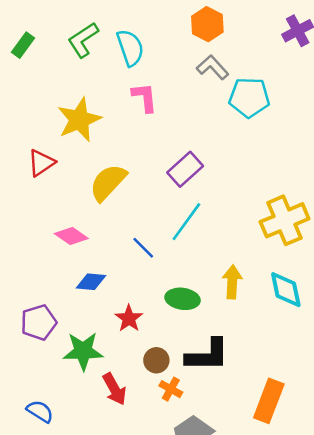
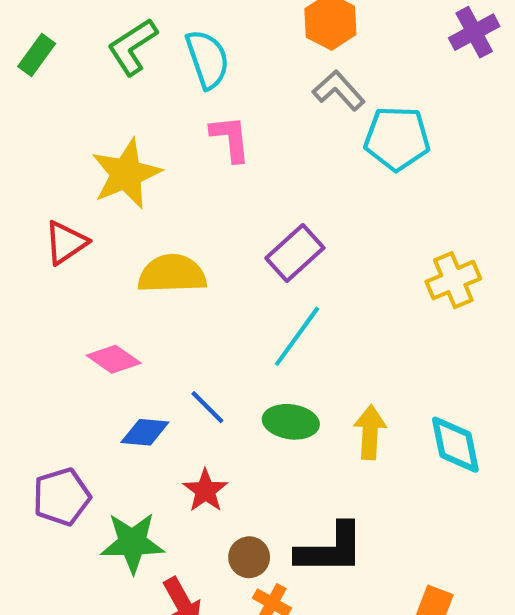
yellow semicircle: (108, 182) -> (172, 274), turned 45
yellow cross: (285, 220) -> (453, 280), moved, size x0.7
blue line: (143, 248) -> (207, 407), moved
green ellipse: (183, 299) -> (291, 422), moved

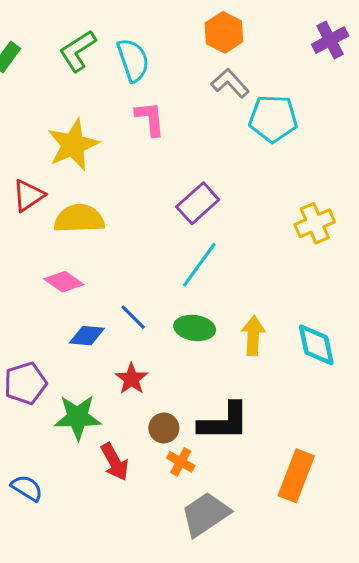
yellow semicircle: (172, 274) -> (79, 219), moved

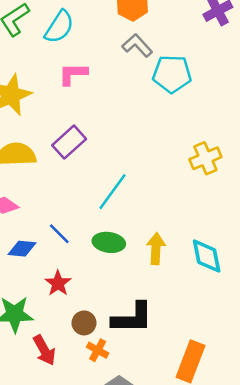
cyan semicircle: (133, 60) -> (59, 27), turned 52
pink L-shape: (150, 119) -> (73, 74), turned -84
purple rectangle: (198, 203) -> (69, 142), moved

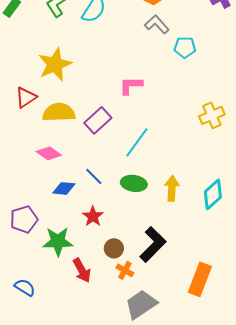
pink L-shape: (73, 74) -> (131, 85), moved
cyan pentagon: (172, 74) -> (185, 47), size x0.7
purple rectangle: (69, 142) -> (98, 120), moved
cyan diamond: (207, 256) -> (213, 194), turned 60
black L-shape: (132, 318) -> (153, 244), turned -45

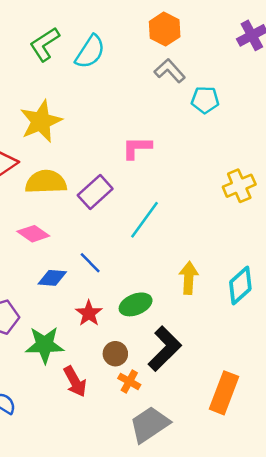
green ellipse: (134, 183) -> (136, 304), moved, turned -30

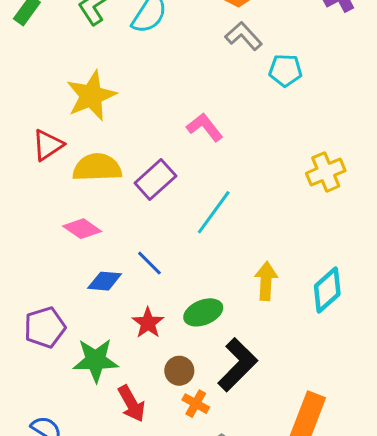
pink L-shape: (137, 148) -> (205, 127), turned 52

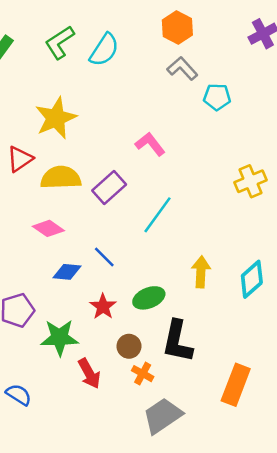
black L-shape: (238, 365) -> (177, 341), turned 147

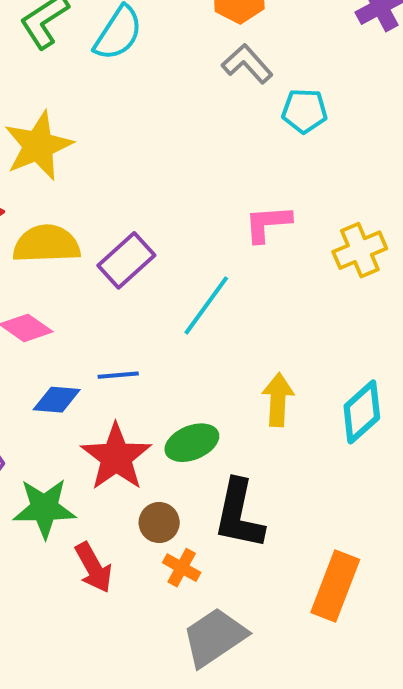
pink L-shape: (150, 144) -> (268, 224), moved, turned -56
blue line: (104, 257) -> (118, 375), turned -50
red star: (103, 307) -> (116, 457), size x1.6

